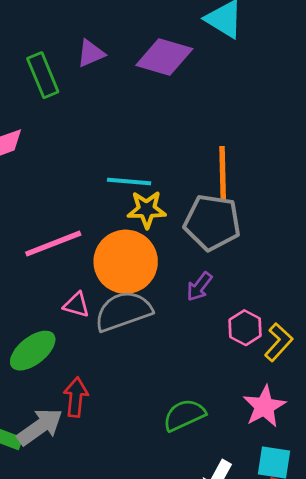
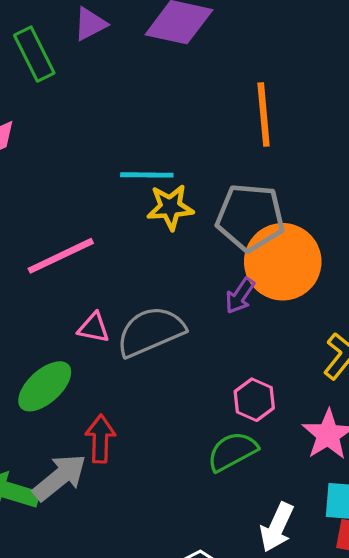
orange line: (223, 173) -> (264, 114), moved
orange circle: (126, 262) -> (283, 262), moved
pink hexagon: (245, 328) -> (254, 400), moved

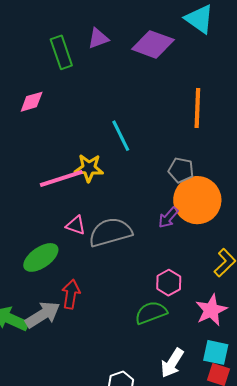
cyan line: (147, 175) -> (121, 136), turned 56
yellow star: (170, 207) -> (89, 168), moved
gray pentagon: (250, 217) -> (181, 170), size x0.6

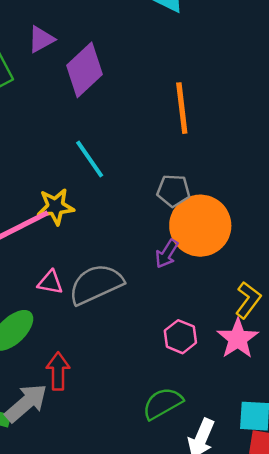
purple diamond: (153, 44) -> (85, 70), moved, turned -54
pink star: (211, 310) -> (238, 339), moved
green semicircle: (151, 313) -> (163, 403), moved

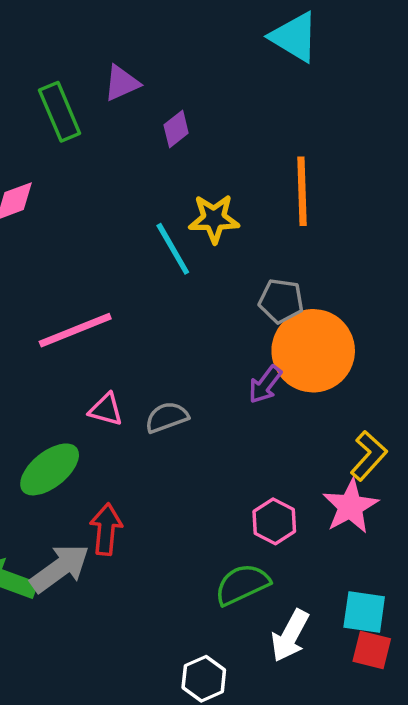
purple diamond: (85, 70) -> (176, 129), size x0.5
yellow star: (56, 207) -> (214, 219), moved
gray semicircle: (96, 284) -> (167, 417), size x0.6
pink hexagon: (180, 337) -> (274, 521), moved

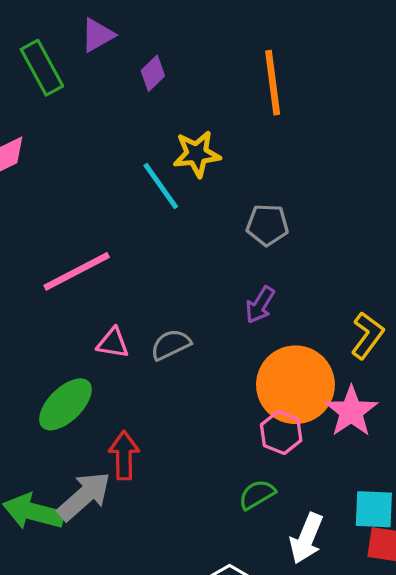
orange line: (302, 191) -> (273, 83), moved
orange circle: (313, 351) -> (295, 385), moved
yellow L-shape: (369, 456) -> (367, 335), moved
green semicircle: (242, 584) -> (257, 495), size x0.7

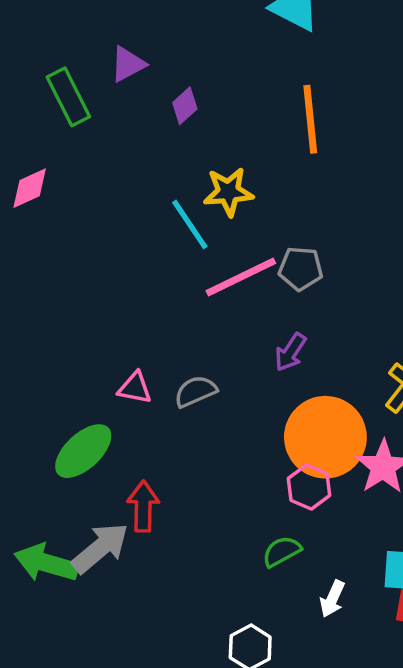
pink line: (77, 271) -> (241, 277), moved
white arrow: (306, 538) -> (332, 599), size x0.7

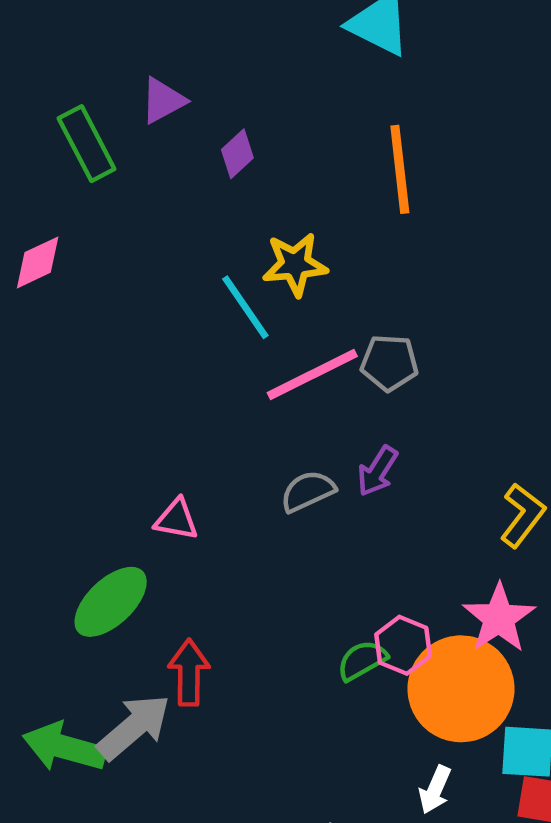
gray semicircle: (195, 391) -> (308, 491), moved
orange circle: (325, 437) -> (461, 689), moved
green semicircle: (282, 551) -> (362, 660), moved

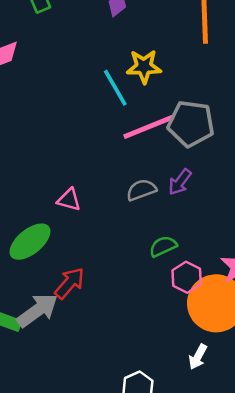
gray pentagon: (389, 363) -> (191, 124), size x1.5
green semicircle: (362, 660) -> (163, 246), moved
red arrow: (189, 673) -> (69, 283), turned 36

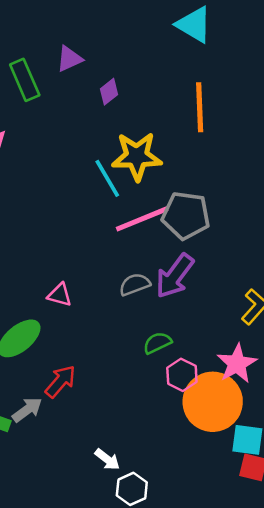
yellow star: (144, 67) -> (137, 156), size x1.4
purple arrow: (180, 182) -> (175, 276), size x1.6
gray arrow: (37, 310) -> (27, 410), size x0.7
white arrow: (198, 357) -> (107, 459), moved, turned -80

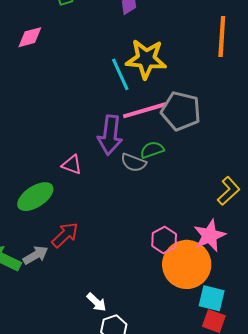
orange line: (200, 107) -> (222, 37), moved
purple arrow: (175, 276) -> (110, 135), moved, turned -36
gray semicircle: (135, 284) -> (134, 163), turned -145
green semicircle: (157, 343) -> (152, 150), moved

